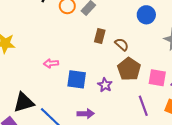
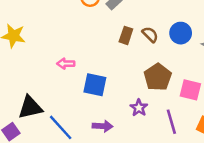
blue circle: (146, 15) -> (181, 33), moved
brown semicircle: (122, 44) -> (150, 34), moved
purple star: (105, 85) -> (139, 108), moved

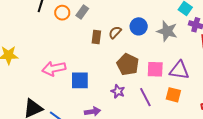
brown semicircle: (150, 34) -> (115, 32), turned -80
pink arrow: (66, 64) -> (54, 69), size x1.6

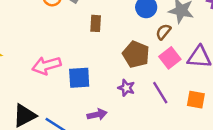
brown semicircle: (115, 32) -> (163, 32), moved
pink square: (155, 69) -> (170, 58), turned -36
orange square: (173, 95) -> (196, 100), moved

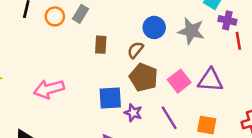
brown semicircle: (163, 32) -> (135, 50), moved
blue square: (79, 78) -> (110, 98), moved

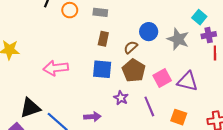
gray rectangle: (80, 14) -> (100, 12), moved, turned 56
purple cross: (227, 20) -> (209, 35), turned -32
blue square: (110, 98) -> (102, 69), moved

